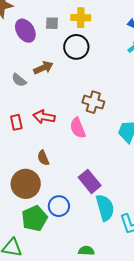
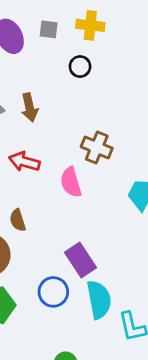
black circle: (76, 47) -> (80, 67), size x0.6
brown arrow: (43, 68) -> (30, 107), moved, turned 96
blue circle: (59, 206) -> (53, 292), moved

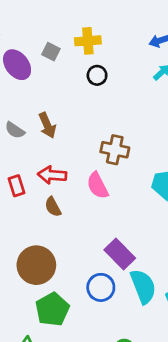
gray square: (49, 29) -> (51, 52), turned 30
black circle: (80, 67) -> (97, 75), moved
brown semicircle: (18, 220) -> (53, 207), moved

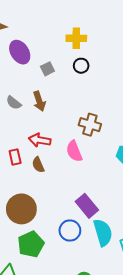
gray square: (51, 52) -> (47, 69), moved, turned 32
red rectangle: (17, 186) -> (15, 157), moved

